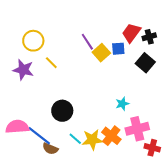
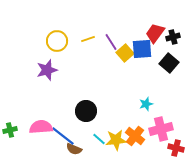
blue square: (118, 49) -> (142, 49), size x1.5
yellow line: (51, 63) -> (88, 39), moved, turned -64
purple star: (23, 70) -> (47, 70), turned -30

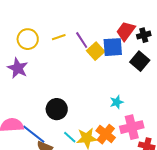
purple star: (47, 70) -> (18, 68), turned -30

